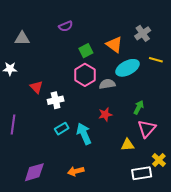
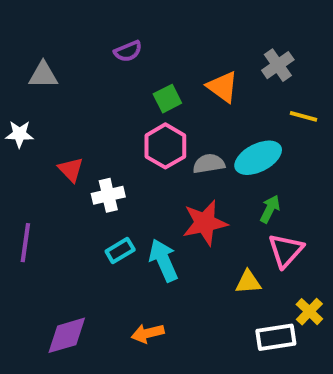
cyan ellipse: (127, 68) -> (258, 158), moved
red star: (105, 114) -> (205, 223), size x1.6

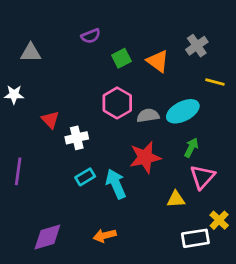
green square: (167, 99) -> (121, 58), moved

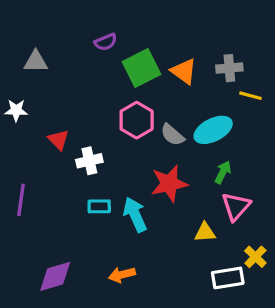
gray cross: (197, 46) -> (229, 68), moved, turned 30
green square: (121, 58) -> (141, 68), size x1.6
gray semicircle: (148, 115) -> (172, 135), turned -130
cyan rectangle: (85, 177) -> (99, 206), turned 30

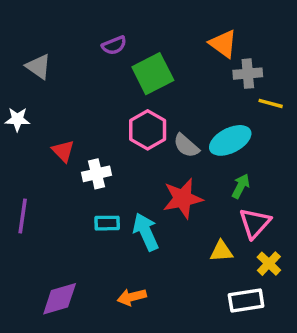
gray triangle: (36, 62) -> (38, 67), turned 35
orange triangle: (184, 71) -> (223, 44), moved
yellow cross: (255, 257) -> (269, 264), moved

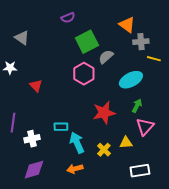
purple semicircle: (114, 45) -> (68, 18), moved
gray semicircle: (186, 146) -> (106, 57), moved, turned 98
white cross: (97, 174) -> (32, 139), moved
cyan arrow: (146, 232) -> (77, 143), moved
yellow cross: (269, 264) -> (104, 150), moved

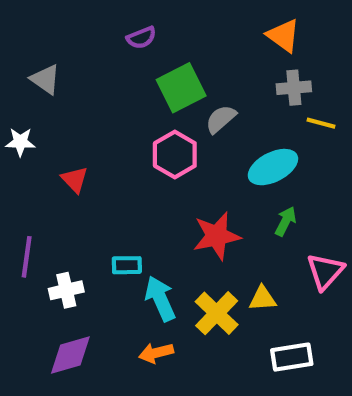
orange triangle: (127, 25) -> (283, 35), moved
pink triangle: (145, 127) -> (325, 271), moved
yellow cross: (104, 150) -> (217, 313), size x1.5

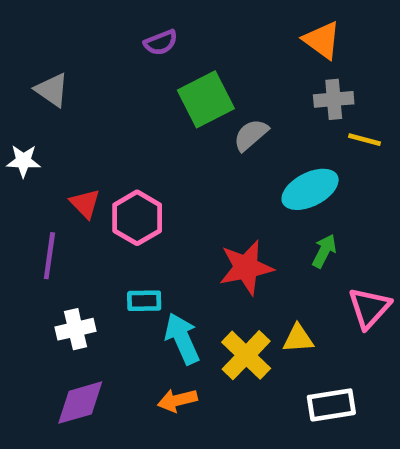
pink hexagon: (175, 155) -> (137, 218), moved
purple line: (27, 257) -> (49, 256), moved

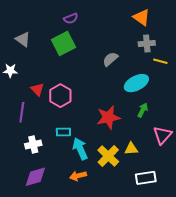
green square: (206, 99) -> (63, 43), moved

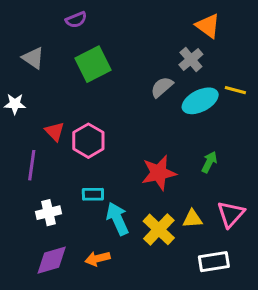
purple semicircle: (71, 18) -> (76, 20), moved
gray cross: (147, 43) -> (191, 60), moved, turned -35
cyan ellipse: (136, 83) -> (200, 101), moved
pink triangle: (162, 135) -> (231, 214), moved
orange arrow: (78, 176) -> (98, 259), moved

